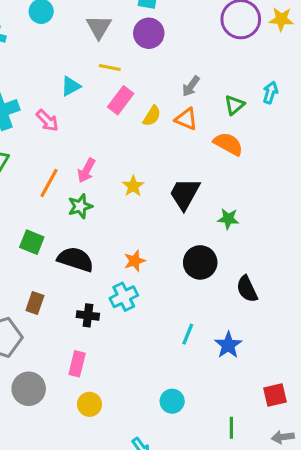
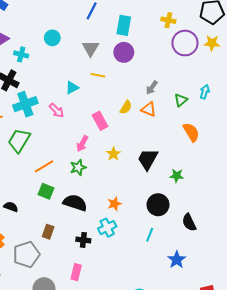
pink rectangle: (121, 100) -> (100, 121), moved, turned -66
orange semicircle: (228, 144) -> (191, 132), moved, turned 30
orange line: (49, 183) -> (44, 166), moved, turned 30
cyan line: (188, 334) -> (150, 235), moved

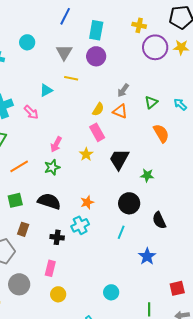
cyan arrow: (205, 92) -> (180, 104), moved, turned -64
pink rectangle: (100, 121) -> (97, 132), moved
green square: (46, 191) -> (15, 200), moved, turned -35

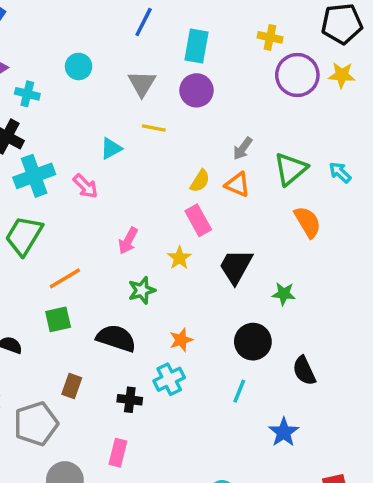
green triangle: (151, 102) -> (290, 169), size x1.5
green star: (52, 167) -> (142, 290), moved
green square: (15, 200) -> (58, 319), moved

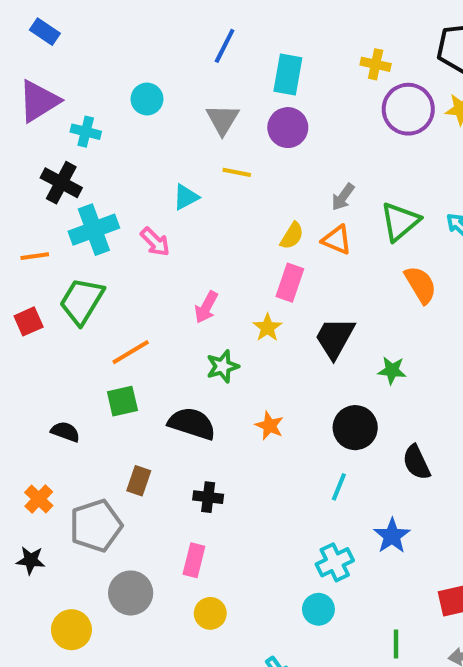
pink rectangle: (198, 220) -> (290, 283), turned 48
orange star: (181, 340) -> (269, 426), turned -30
cyan cross: (169, 379) -> (335, 562), moved

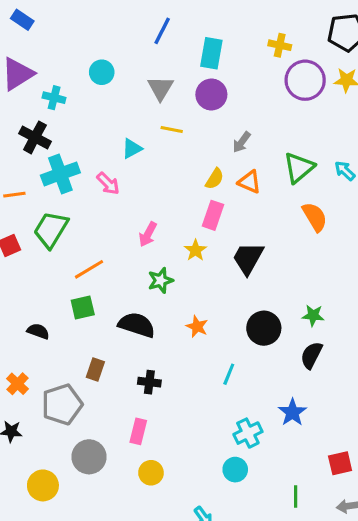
gray arrow: (343, 197) -> (242, 142), moved
green star: (392, 370) -> (313, 315), moved
black semicircle: (416, 462) -> (311, 355), turned 52
cyan line: (339, 487) -> (229, 374), moved

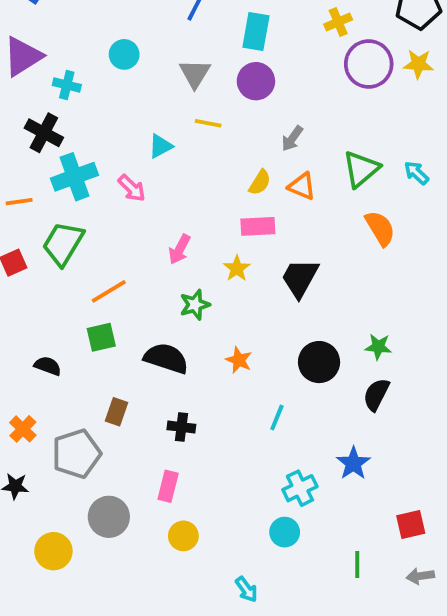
yellow cross: (280, 45) -> (338, 22), turned -35
pink rectangle: (213, 215) -> (258, 226), turned 68

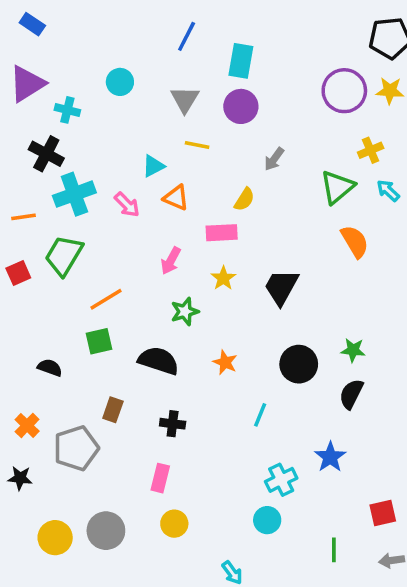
yellow cross: (338, 22) -> (371, 150), moved
orange triangle: (302, 186) -> (176, 198), moved
pink rectangle: (258, 226) -> (222, 233), moved
gray circle: (109, 517) -> (106, 531), moved

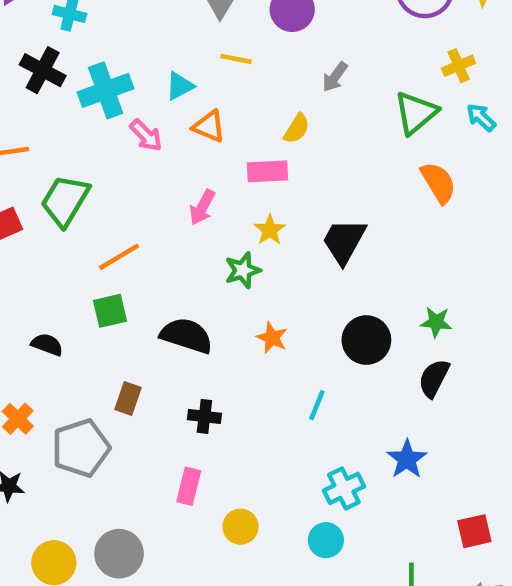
cyan cross: (74, 194) -> (106, 90), moved
green star: (185, 312) -> (243, 270), moved
yellow circle: (174, 524) -> (240, 527), moved

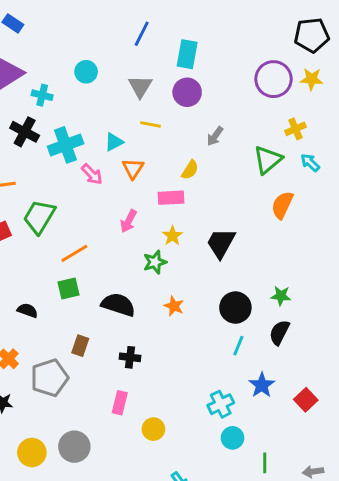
orange triangle: (209, 126) -> (133, 168), turned 40
orange semicircle: (438, 183) -> (282, 205), turned -124
cyan line: (317, 405) -> (238, 346), moved
red square: (474, 531) -> (306, 400), moved, turned -30
cyan circle: (326, 540) -> (232, 438), moved

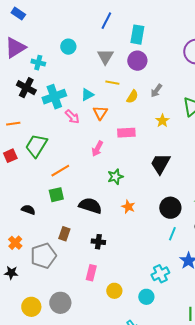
yellow semicircle: (190, 170) -> (132, 97), moved
yellow star: (172, 236) -> (162, 121), moved
cyan circle: (232, 438) -> (146, 297), moved

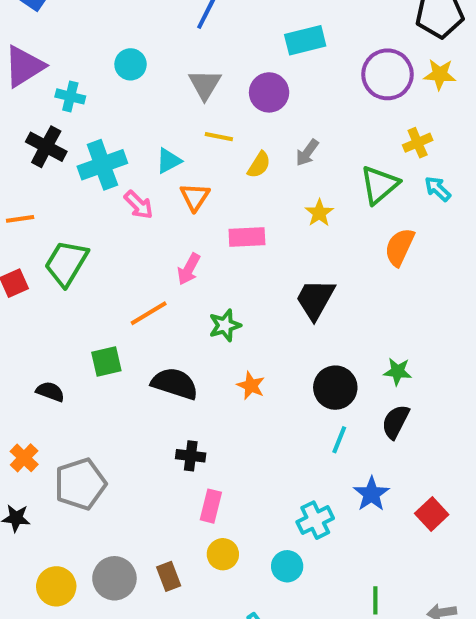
cyan rectangle: (137, 35) -> (305, 40), moved, turned 66
orange line: (60, 171) -> (149, 313), moved
brown rectangle: (64, 234) -> (169, 576), moved, turned -40
pink rectangle: (91, 273) -> (211, 506), moved

